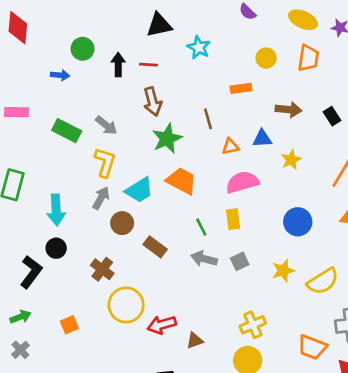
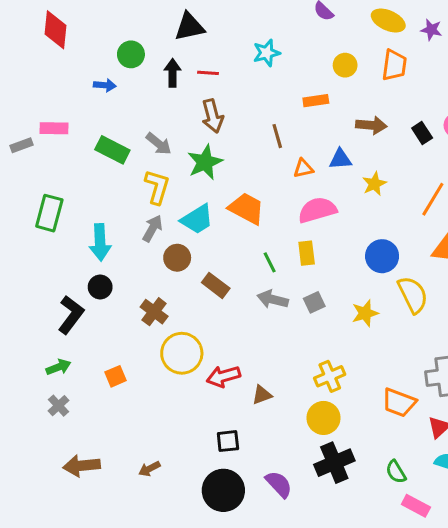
black triangle: (159, 25) -> (189, 27), moved
cyan star: (199, 47) -> (267, 53), turned 30
green star: (167, 139) -> (205, 162), moved
yellow semicircle: (323, 281) -> (413, 295), moved, turned -84

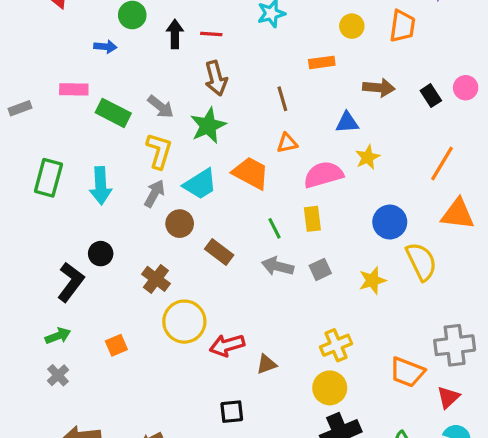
pink rectangle: (54, 128) -> (74, 89), moved
orange triangle: (303, 168) -> (287, 143), moved
yellow star: (374, 184) -> (368, 157), moved
cyan arrow: (100, 242) -> (101, 186), moved

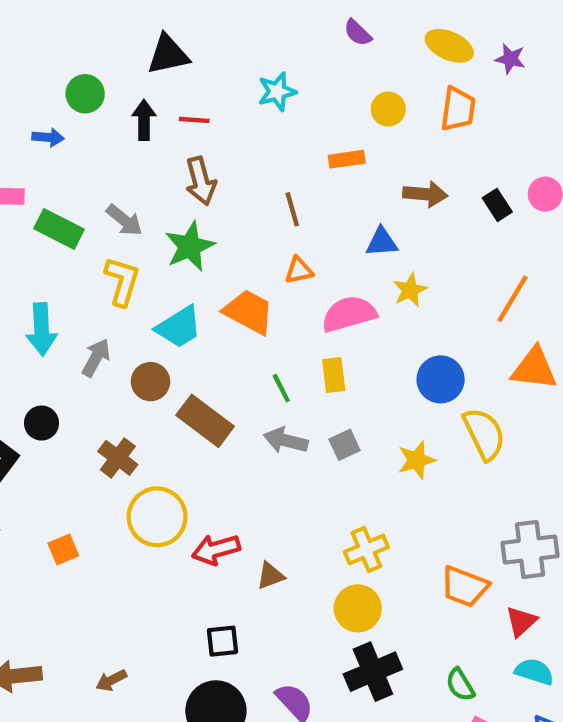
gray arrow: (154, 194) -> (96, 358), moved
brown rectangle: (219, 252) -> (205, 421), size x1.4

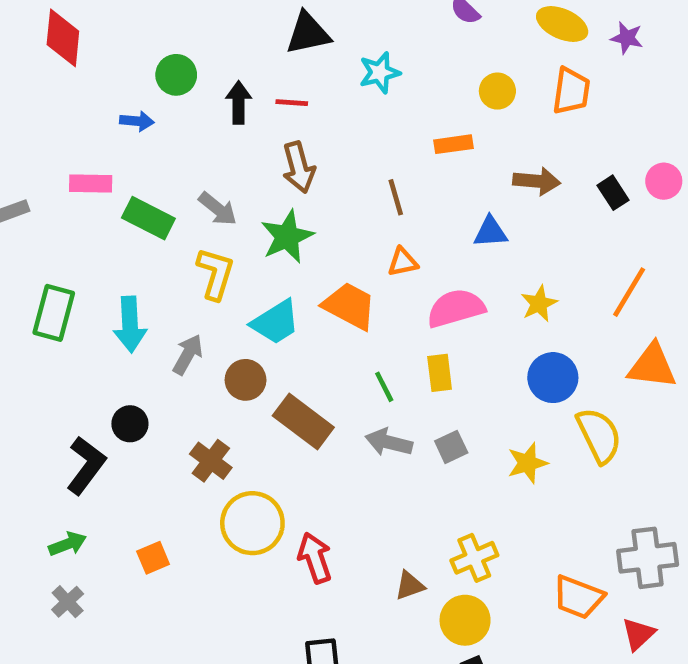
black triangle: (168, 55) -> (308, 33), moved
yellow star: (410, 290) -> (539, 304), moved
red arrow: (216, 550) -> (315, 558), turned 87
brown triangle: (270, 576) -> (410, 586), moved

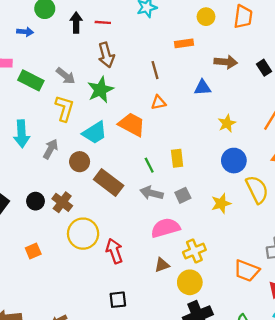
pink semicircle: (456, 308) -> (165, 228), moved
black circle: (130, 424) -> (35, 201), moved

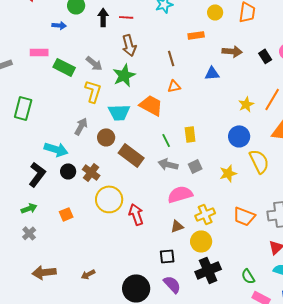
yellow star: (227, 123) -> (246, 104), moved
cyan trapezoid: (95, 133) -> (119, 112), turned 30
cyan arrow: (22, 134) -> (56, 149), moved, turned -70
orange trapezoid: (247, 271) -> (244, 216), moved
black square: (118, 300) -> (167, 256), moved

